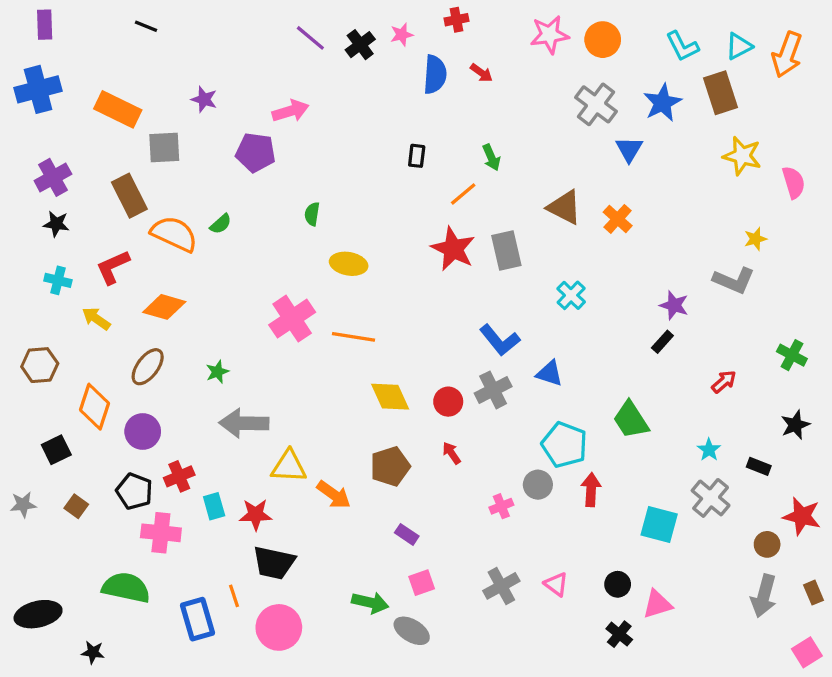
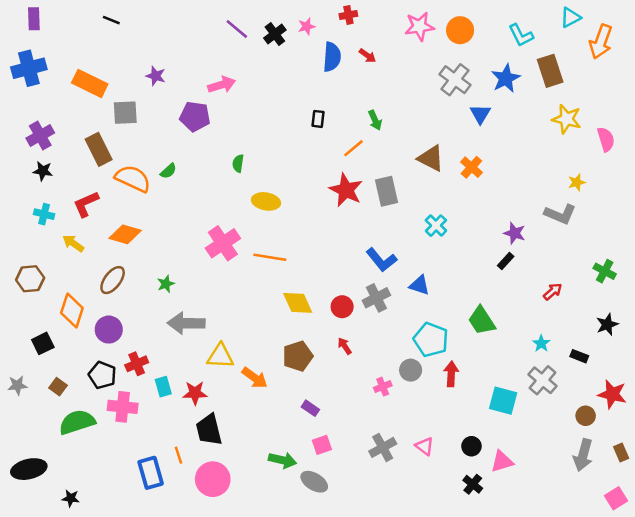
cyan triangle: (739, 46) -> (570, 18), moved
black trapezoid: (274, 563) -> (209, 430), turned 64
green semicircle: (126, 588) -> (77, 422), moved, turned -30

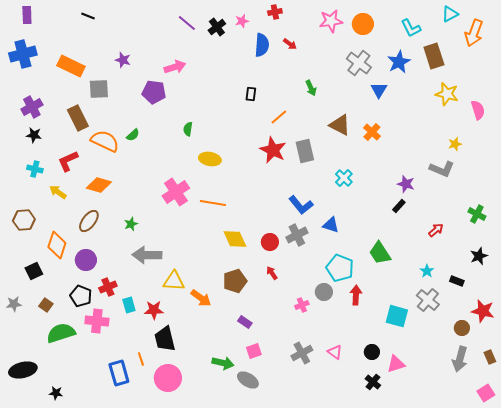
green arrow: (375, 120) -> (311, 88), moved

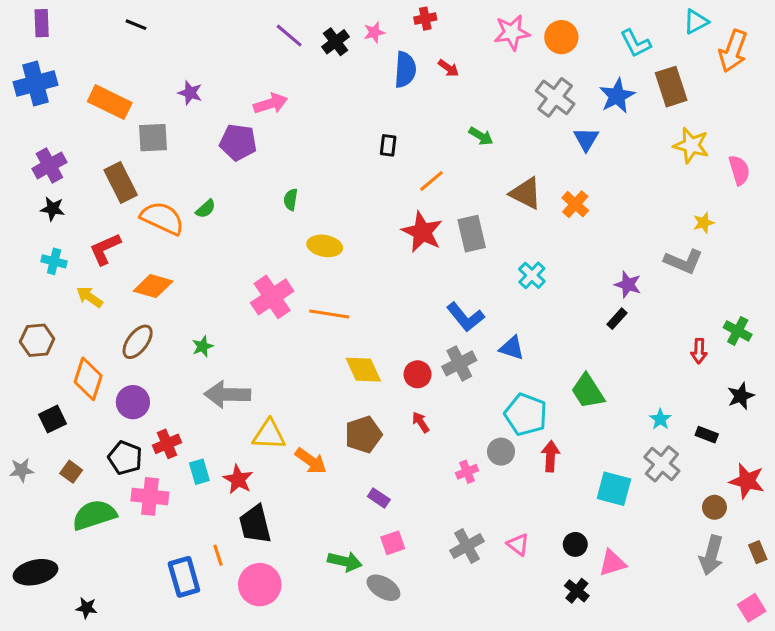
green arrow: (311, 88) -> (481, 136), turned -35
red arrow: (436, 230) -> (699, 351), moved, turned 133
red star: (154, 310) -> (238, 479), turned 30

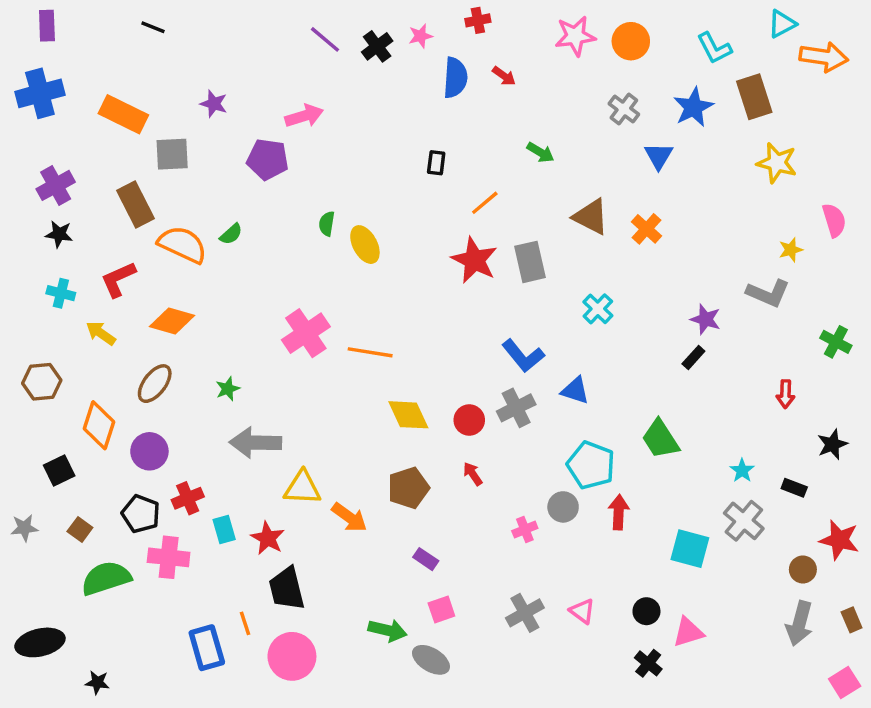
orange arrow: (733, 51) -> (824, 57), turned -102
gray cross: (555, 97) -> (624, 109), size x0.7
pink semicircle: (739, 170) -> (834, 220), moved
yellow ellipse: (325, 246) -> (365, 245), moved, turned 52
green cross: (738, 331) -> (836, 342), moved

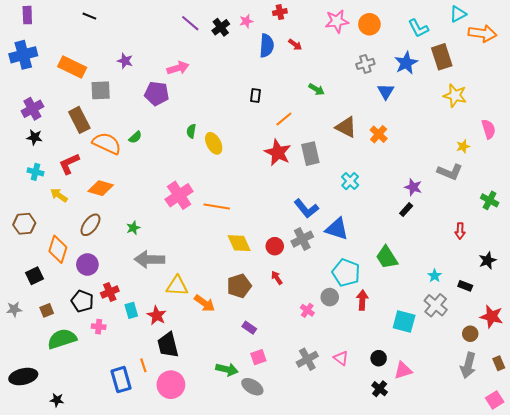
gray cross: (624, 109) -> (365, 64), turned 36
blue triangle: (575, 390) -> (337, 229), size x1.4
brown square: (80, 530) -> (47, 310), turned 32
pink cross: (525, 530) -> (307, 310), turned -32
pink cross: (169, 557) -> (99, 327), size x0.6

